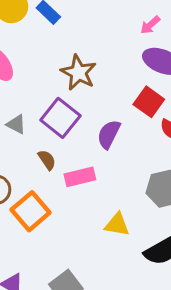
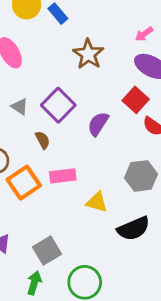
brown star: (79, 73) -> (88, 54), moved
pink rectangle: (80, 177) -> (63, 176), moved

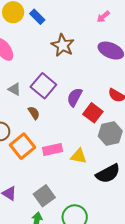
pink arrow: (144, 34) -> (103, 17), moved
red square: (136, 100) -> (93, 113), moved
pink rectangle: (63, 176) -> (53, 150), moved

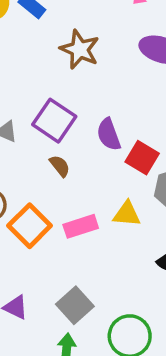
purple semicircle: (75, 97) -> (109, 134), turned -42
brown semicircle: (34, 113) -> (60, 166), moved
yellow triangle: (79, 156) -> (127, 214), moved

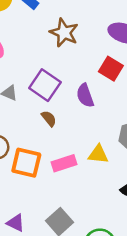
red square: (142, 158) -> (111, 69), moved
orange square: (30, 226) -> (26, 163), turned -32

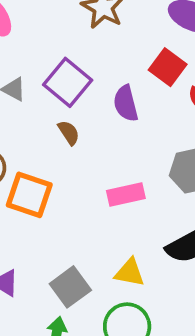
yellow triangle: (98, 154) -> (130, 273), moved
pink rectangle: (64, 163) -> (126, 195), moved

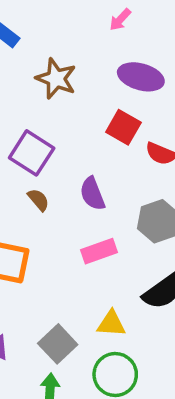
purple semicircle: (126, 103) -> (92, 194), moved

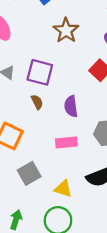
purple square: (32, 153) -> (40, 72), turned -32
gray square: (58, 344) -> (29, 173), moved

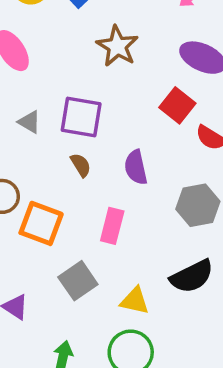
pink rectangle: (66, 142) -> (112, 226), moved, turned -65

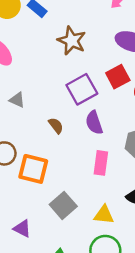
red square: (177, 105) -> (118, 77), turned 30
purple square: (81, 117) -> (82, 89), moved, turned -32
pink rectangle: (112, 226) -> (101, 163), moved

